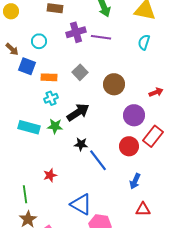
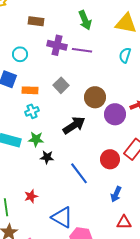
purple cross: (76, 32) -> (57, 45), turned 30
black arrow: (78, 112) -> (74, 125), moved
purple circle: (134, 115) -> (115, 114), moved
black star: (81, 144) -> (47, 157), moved
red star: (50, 175) -> (31, 196), moved

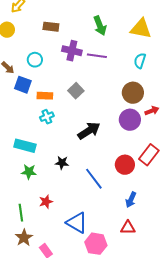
brown circle: (95, 97) -> (133, 93), moved
green star: (36, 139) -> (29, 172), moved
red triangle: (124, 222) -> (128, 228), moved

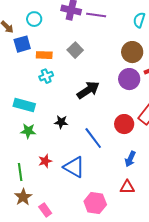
blue square: (23, 85) -> (22, 44), turned -36
blue triangle: (77, 223) -> (74, 167), moved

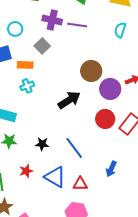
gray square: (75, 50) -> (42, 46), moved
brown circle: (132, 52) -> (91, 71), moved
black star: (61, 122) -> (42, 144), moved
red circle: (124, 124) -> (105, 119), moved
red triangle: (127, 187) -> (80, 184), moved

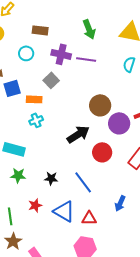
cyan circle: (15, 29) -> (26, 53), moved
red circle: (105, 119) -> (102, 152), moved

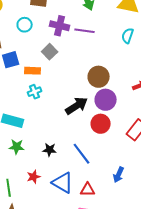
purple circle: (119, 123) -> (106, 100), moved

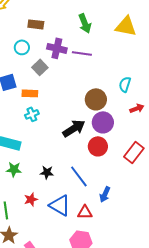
cyan semicircle: (128, 36) -> (125, 84), moved
gray square: (50, 52) -> (40, 67), moved
blue arrow: (119, 175) -> (105, 194), moved

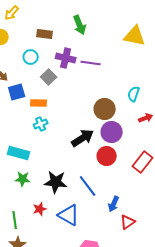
green arrow: (85, 23) -> (80, 25), moved
black star: (47, 172) -> (56, 182), size x1.6
red triangle: (85, 212) -> (128, 222), moved, turned -35

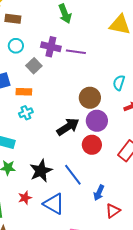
brown rectangle: (45, 34) -> (13, 19), moved
black star: (56, 182) -> (41, 171), turned -30

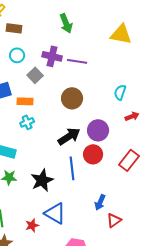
brown circle: (90, 98) -> (72, 98), moved
blue line: (73, 175) -> (72, 168), moved, turned 30
red star: (25, 198) -> (32, 225), moved

